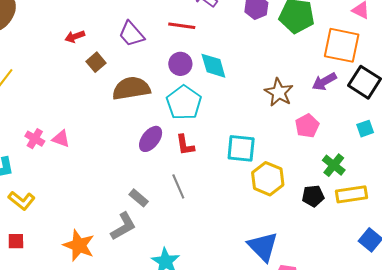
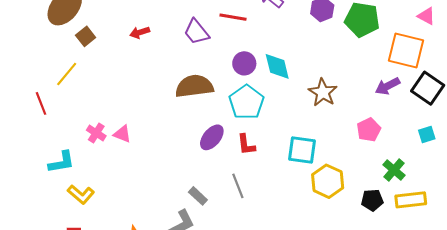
red line: (182, 26) -> (233, 17), moved
brown square: (96, 62) -> (86, 36), moved
brown star: (279, 92) -> (323, 92), moved

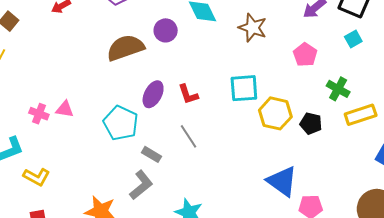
purple circle: (244, 63) -> (166, 30), moved
cyan pentagon: (246, 102) -> (121, 123), moved
cyan square: (427, 134) -> (353, 39), moved
black pentagon: (372, 200) -> (311, 123), moved, turned 30

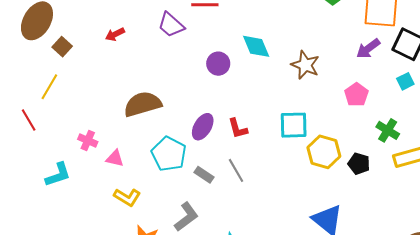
brown semicircle: (125, 48) -> (143, 104), moved
pink triangle: (65, 109) -> (115, 158), moved
gray rectangle: (151, 154) -> (204, 175), moved
yellow L-shape: (37, 177) -> (127, 197), moved

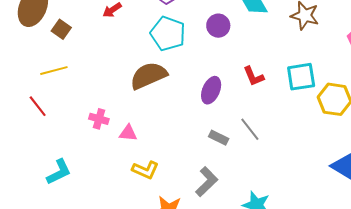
yellow line: (49, 87) -> (54, 71), turned 52
red L-shape: (238, 128) -> (254, 76), moved
cyan pentagon: (169, 154) -> (168, 34), moved
cyan L-shape: (58, 175) -> (59, 172), moved

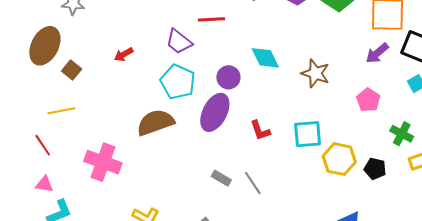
purple ellipse: (211, 90) -> (215, 112), moved, size x1.4
pink cross: (99, 119) -> (103, 162), size x1.8
pink triangle: (128, 133) -> (44, 184), moved
gray rectangle: (219, 138) -> (221, 178), moved

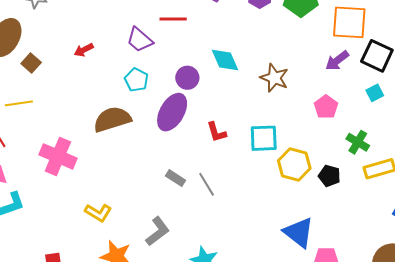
cyan pentagon: (178, 82) -> (136, 80), size x0.7

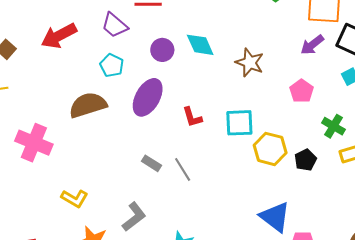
red arrow: (84, 50) -> (59, 36), size x1.8
purple circle: (187, 78) -> (162, 50), moved
black pentagon: (329, 176) -> (305, 160), turned 30

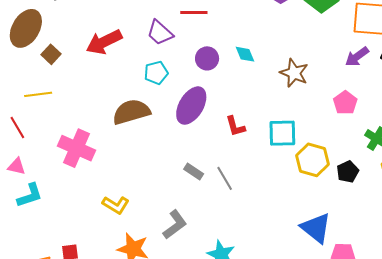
cyan diamond: (200, 45) -> (245, 54), size x0.7
cyan pentagon: (112, 65) -> (156, 73), turned 30

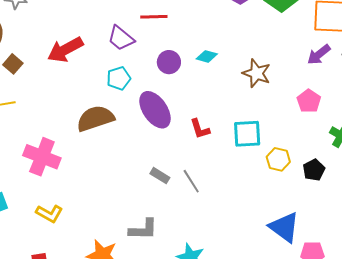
cyan diamond: (245, 54) -> (207, 56), turned -50
purple ellipse: (191, 106) -> (155, 110), turned -63
yellow hexagon: (313, 160) -> (278, 159), size x0.7
yellow L-shape: (116, 205) -> (49, 213), moved
gray L-shape: (175, 225) -> (143, 229), turned 40

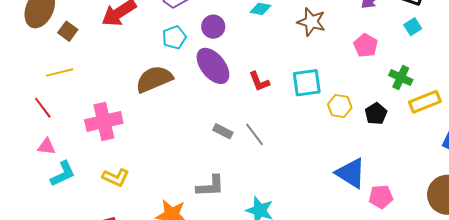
purple circle: (169, 62) -> (213, 27), moved
pink cross: (42, 157) -> (104, 121), turned -30

